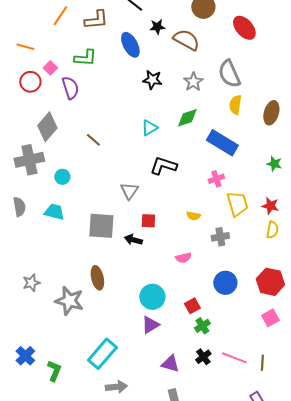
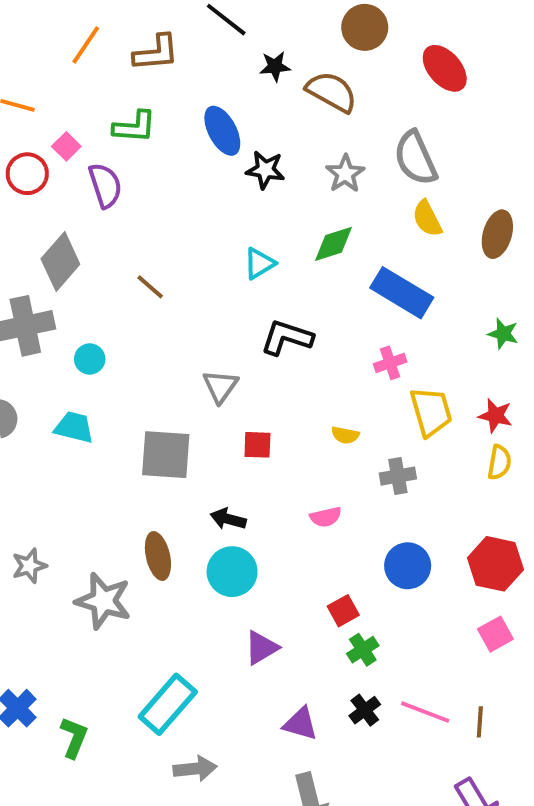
blue ellipse: (130, 45) -> (222, 131), moved
yellow semicircle: (235, 105) -> (427, 219), turned -36
black arrow: (133, 240) -> (228, 519), moved
cyan circle: (152, 297) -> (232, 572), moved

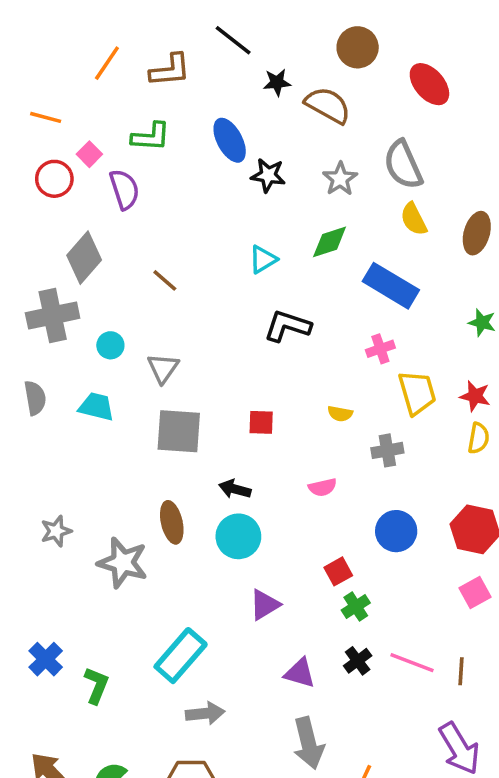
gray triangle: (220, 386) -> (163, 368), moved

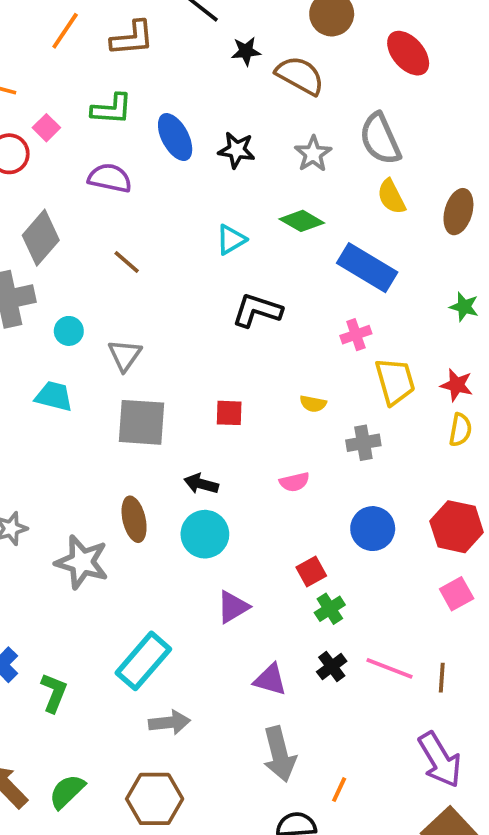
blue ellipse: (230, 140) -> (175, 137), moved
purple semicircle: (124, 189) -> (110, 178), moved, turned -60
green diamond: (330, 242) -> (302, 221), turned 48

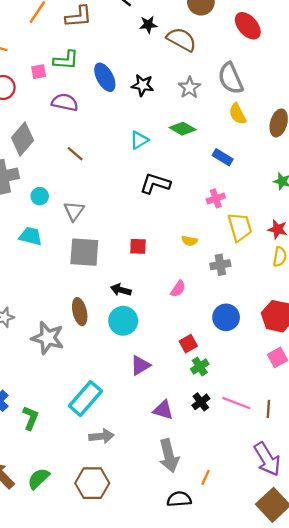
pink square: (46, 128) -> (39, 72), moved, turned 35
blue rectangle: (367, 268) -> (223, 157), size x0.6
pink semicircle: (294, 482) -> (178, 289), turned -42

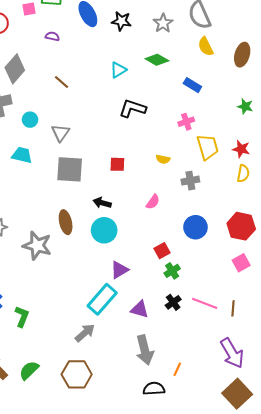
purple semicircle: (65, 102) -> (52, 36), size x0.6
cyan rectangle: (85, 399) -> (102, 299), moved
gray arrow: (101, 436) -> (85, 333), turned -35

